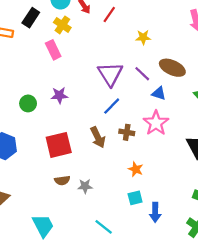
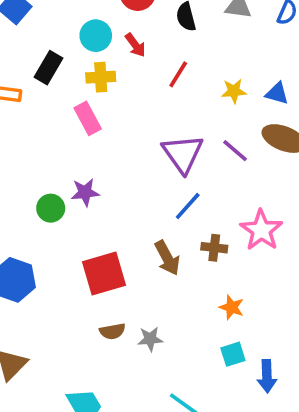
red line: (109, 14) -> (178, 74), moved
yellow cross: (62, 25) -> (101, 77), turned -35
blue triangle: (159, 93) -> (277, 93), moved
purple star: (59, 95) -> (85, 192), moved

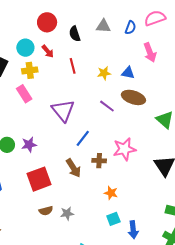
red line: (178, 74) -> (73, 66), turned -42
purple triangle: (183, 154) -> (63, 111), moved
purple star: (85, 192) -> (29, 145), moved
pink star: (261, 230) -> (124, 149), turned 30

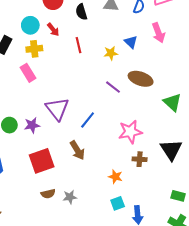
blue triangle: (128, 73) -> (131, 42), moved, turned 32
purple triangle: (63, 111) -> (57, 109), moved
brown cross: (99, 161) -> (140, 159), moved

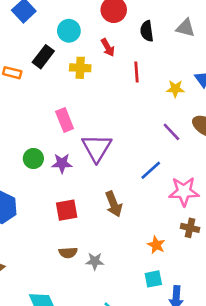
cyan circle: (30, 25) -> (69, 31), moved
pink rectangle: (28, 73) -> (65, 120), moved
blue line: (88, 120) -> (151, 170), moved
red square: (42, 161) -> (67, 210), size x0.7

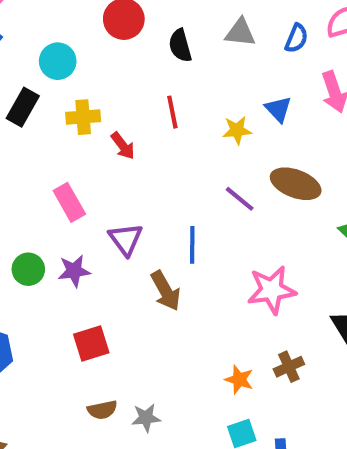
red arrow: (108, 47) -> (123, 146), moved
purple triangle: (97, 148) -> (126, 239), size x0.7
blue line: (151, 170) -> (192, 245), moved, turned -40
brown arrow: (114, 204) -> (166, 291), moved
brown cross: (190, 228) -> (289, 367), moved, turned -30

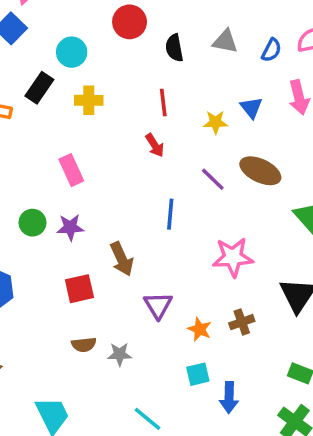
red arrow: (123, 146) -> (155, 145), moved
purple triangle: (126, 239) -> (158, 305), moved
brown arrow: (166, 291) -> (122, 259), moved

